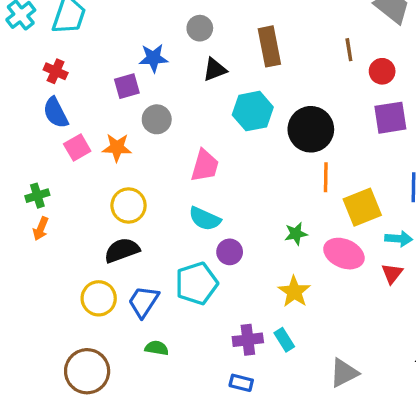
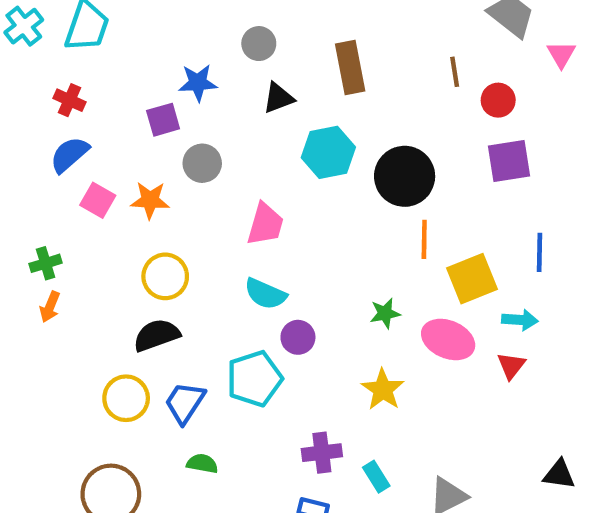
blue semicircle: (56, 113) -> (69, 155), turned 76
pink square: (77, 147) -> (98, 200), turned -30
cyan rectangle: (284, 340) -> (376, 477), moved

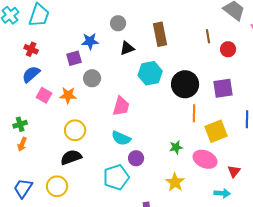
purple square: (509, 161) -> (223, 88), moved
cyan arrow: (520, 320) -> (222, 193), moved
blue trapezoid: (185, 403) -> (23, 188), moved

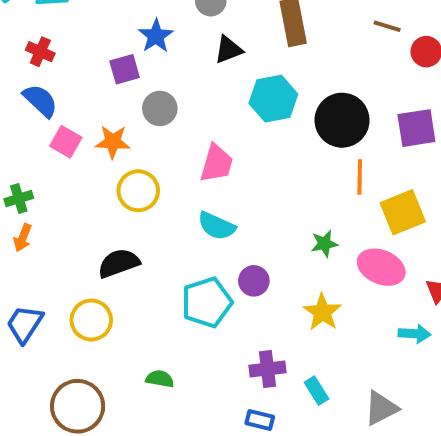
brown line: (208, 36) -> (387, 26), turned -64
blue star: (90, 41) -> (156, 36), turned -30
blue semicircle: (31, 74) -> (40, 101), turned 84
yellow circle: (75, 130) -> (138, 191), moved
purple circle: (136, 158) -> (254, 281), moved

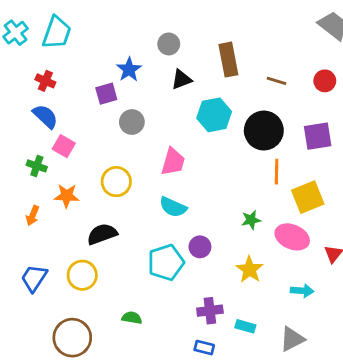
brown line: (387, 26) -> (277, 81), moved
orange star: (113, 142) -> (67, 196), moved
green cross: (19, 199) -> (37, 166), moved, turned 36
cyan arrow: (415, 334) -> (302, 291), moved
cyan rectangle: (317, 391) -> (245, 326), turned -42

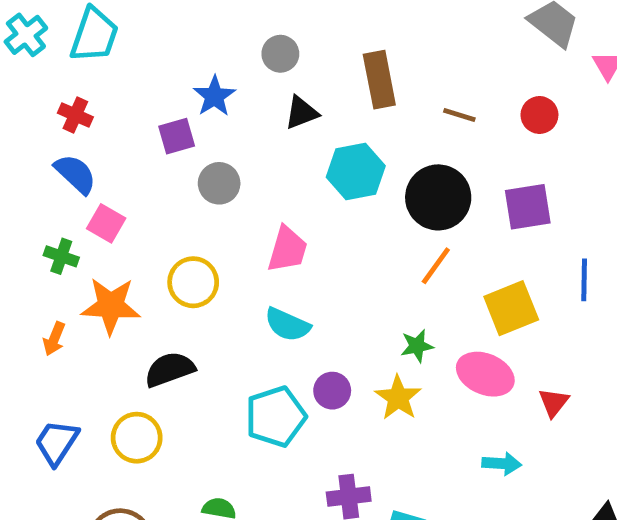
orange line: (277, 172) -> (436, 266), moved, turned 35
orange star: (67, 196) -> (111, 306), size x1.4
yellow star: (250, 270) -> (398, 398), moved

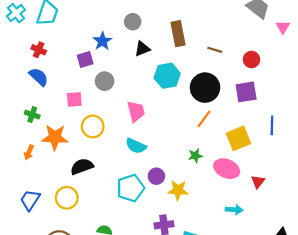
red circle: (539, 115) -> (251, 59), moved
pink square: (106, 223) -> (74, 99), moved, turned -35
pink trapezoid: (287, 249) -> (136, 111), turned -30
yellow star: (398, 398) -> (178, 190), moved, turned -30

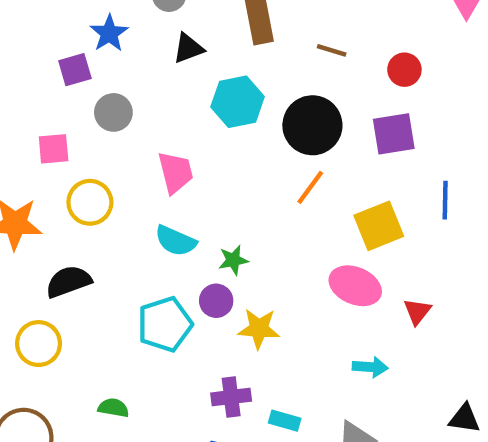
green star: (195, 156) -> (233, 260), moved

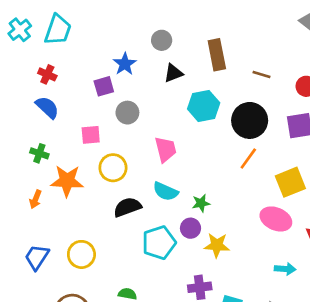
black semicircle: (68, 281) -> (127, 207), moved

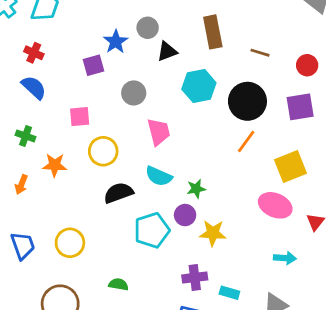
gray circle: (162, 40) -> (148, 28), moved
gray circle: (127, 113) -> (134, 93), moved
orange star: (67, 181) -> (55, 165), size x0.7
blue trapezoid: (37, 257) -> (23, 246), turned 128

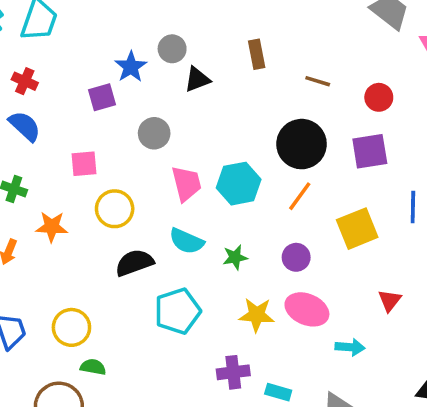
brown rectangle: (213, 32) -> (257, 54), size x0.7
cyan hexagon: (199, 86) -> (239, 184), moved
pink ellipse: (275, 205) -> (307, 309), moved
purple circle: (185, 215) -> (296, 257), moved
green semicircle: (118, 284) -> (93, 367), moved

